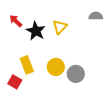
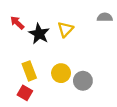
red square: (15, 82) -> (25, 93), moved

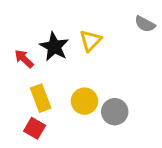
gray semicircle: (105, 17) -> (145, 24), turned -152
red arrow: (17, 23) -> (24, 59), moved

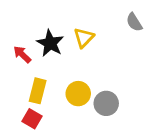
gray semicircle: (145, 24) -> (134, 22), turned 30
yellow rectangle: (41, 98) -> (38, 91), turned 35

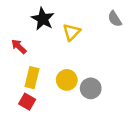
black star: (50, 43) -> (43, 19), moved

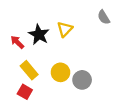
black star: (43, 19) -> (39, 35), moved
yellow rectangle: (32, 78) -> (29, 70), turned -54

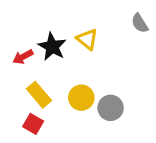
yellow triangle: (65, 29) -> (87, 39), turned -35
red arrow: (17, 42) -> (23, 57), turned -72

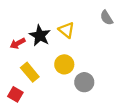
yellow circle: (81, 98) -> (64, 64), moved
red square: (33, 124) -> (15, 94), moved

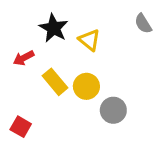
black star: (40, 36) -> (54, 28), moved
yellow rectangle: (30, 72) -> (55, 82), moved

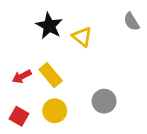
red arrow: (24, 58) -> (22, 76), moved
yellow circle: (86, 86) -> (55, 111), moved

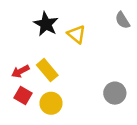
gray circle: (104, 101) -> (115, 93), moved
red square: (19, 116) -> (23, 96), moved

